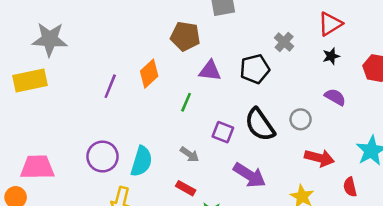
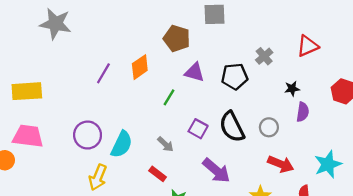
black star: (331, 56) -> (292, 89), moved
yellow rectangle: (30, 80) -> (27, 91), moved
purple semicircle: (335, 97) -> (303, 112), turned 60

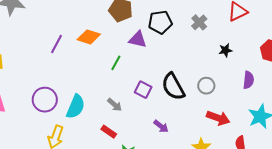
orange diamond: (140, 67) -> (89, 37), turned 55
black pentagon: (235, 76) -> (160, 22), moved
purple semicircle: (303, 112) -> (248, 80), moved
purple arrow: (216, 171) -> (161, 126), size x0.6

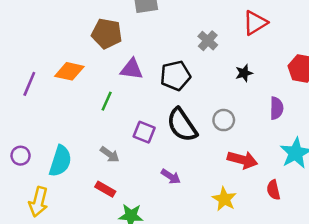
black pentagon: (160, 22) -> (175, 76), moved
purple circle: (45, 100) -> (21, 156), size x0.6

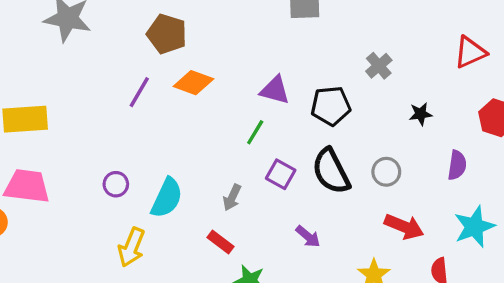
red triangle: (255, 23) -> (470, 52), moved
brown pentagon: (107, 34) -> (167, 34), moved
green line: (107, 101) -> (255, 132), moved
gray arrow: (110, 154) -> (232, 198), turned 72

